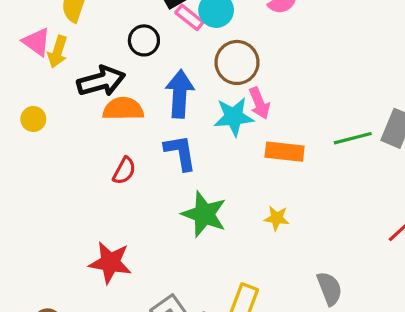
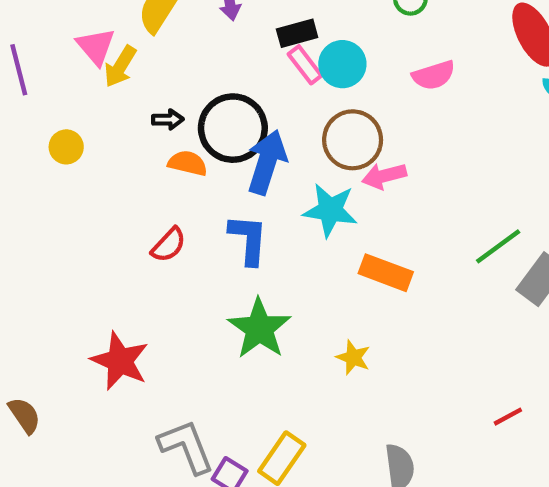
black circle: (144, 40) -> (233, 128), moved, size x1.6
black arrow: (101, 81) -> (168, 120), size x0.5
pink arrow: (259, 103) -> (384, 176), moved, turned 84
orange semicircle: (123, 109) -> (188, 163), size x0.7
green line: (353, 138) -> (498, 246), moved, turned -36

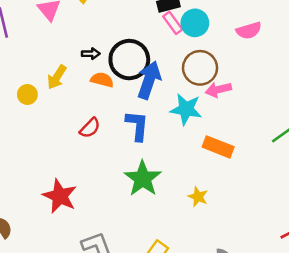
yellow arrow: (120, 66) -> (57, 77), moved
yellow circle: (66, 147) -> (27, 94), moved

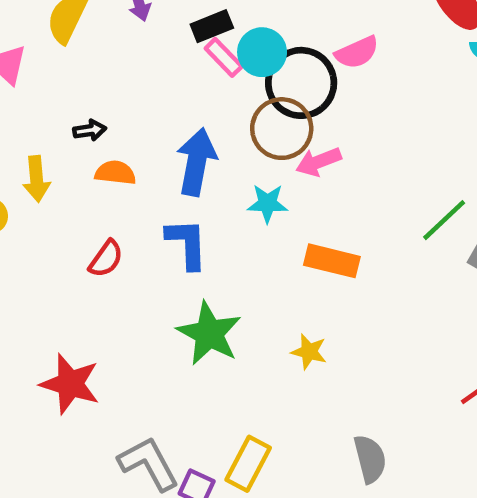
black circle: (129, 60) -> (301, 83), moved
yellow arrow: (57, 77) -> (36, 179), turned -30
cyan star: (186, 109) -> (267, 203), size x0.7

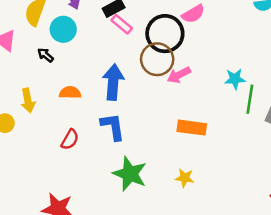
cyan circle: (262, 52) -> (63, 29), moved
black arrow: (90, 130) -> (46, 55), moved, turned -126
cyan star: (267, 203) -> (235, 79), moved
green line: (444, 220) -> (250, 99), turned -32

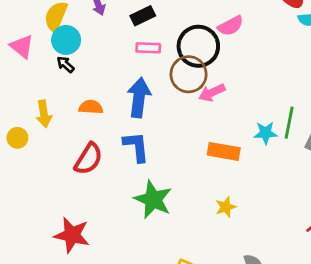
pink rectangle: (122, 24) -> (148, 48), moved, turned -40
cyan circle: (63, 29) -> (66, 40), moved
cyan star: (235, 79) -> (266, 133), moved
red semicircle: (70, 140) -> (88, 159), size x1.4
yellow star: (185, 178) -> (226, 207), moved, turned -30

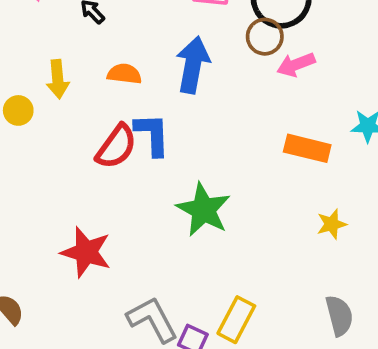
brown circle: (189, 74) -> (265, 37), size x0.7
blue L-shape: (136, 147) -> (152, 134), moved
yellow star: (226, 207) -> (332, 224), moved

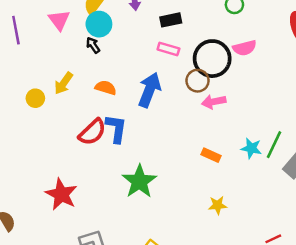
yellow arrow: (58, 79) -> (64, 83), turned 30
orange rectangle: (307, 148) -> (211, 155), size x0.7

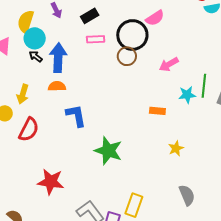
blue arrow: (149, 90) -> (58, 58), moved
pink arrow: (214, 102) -> (169, 64), moved
red semicircle: (92, 132) -> (29, 130), moved

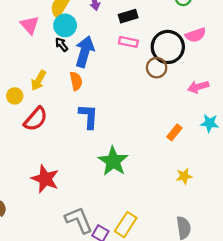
orange semicircle: (57, 86) -> (76, 81), turned 66
orange rectangle: (157, 111) -> (174, 132), turned -70

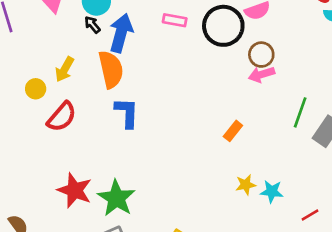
brown circle: (157, 68) -> (261, 55), moved
orange semicircle: (76, 81) -> (111, 69), size x1.6
cyan star: (210, 123) -> (272, 192), moved
green star: (113, 161) -> (116, 198), moved

